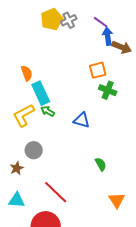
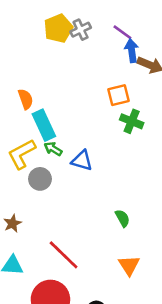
blue triangle: (82, 120) -> (82, 161), moved
gray circle: (34, 150) -> (40, 179), moved
orange triangle: (117, 200) -> (129, 265), moved

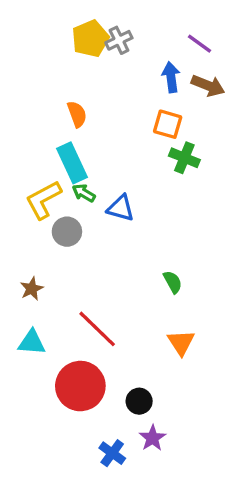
purple line: (122, 32) -> (200, 44), moved
blue arrow: (132, 51) -> (171, 77), moved
orange square: (119, 95) -> (168, 124), turned 30
orange semicircle: (26, 99) -> (77, 114), moved

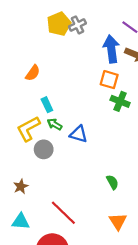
blue arrow: (171, 77) -> (111, 49), size x1.4
orange semicircle: (77, 114) -> (33, 73), moved, turned 56
cyan rectangle: (72, 163) -> (47, 105), size x0.6

